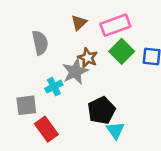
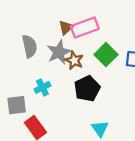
pink rectangle: (115, 25) -> (85, 27), moved
gray star: (75, 72) -> (59, 52), moved
black pentagon: (102, 110) -> (87, 89), moved

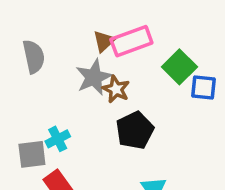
gray semicircle: (30, 46) -> (34, 57), moved
green square: (106, 55) -> (179, 67), moved
cyan cross: (42, 87) -> (58, 139), moved

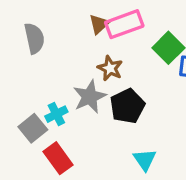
gray star: (94, 77) -> (90, 97), moved
gray square: (32, 154) -> (33, 128), turned -32

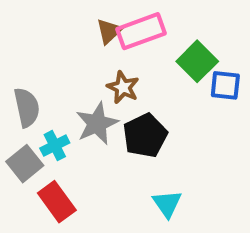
gray semicircle: (34, 38) -> (27, 107), moved

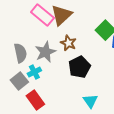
brown triangle: (109, 31) -> (61, 15), size x1.6
pink rectangle: (141, 31) -> (42, 15), moved, turned 60
gray star: (97, 123) -> (45, 52), moved

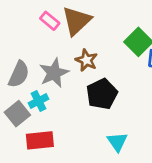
pink rectangle: (42, 15) -> (50, 21), size x0.6
gray semicircle: (20, 53) -> (19, 74), turned 36
red rectangle: (35, 100) -> (40, 140), turned -60

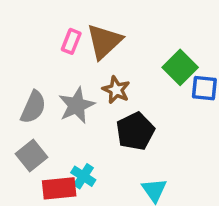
pink rectangle: (50, 21) -> (71, 41), turned 72
cyan cross: (39, 101) -> (83, 176), moved, turned -30

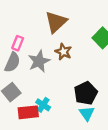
pink rectangle: (71, 41) -> (18, 43), moved
black pentagon: (135, 131) -> (86, 93), moved

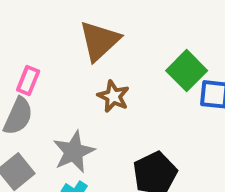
gray star: (39, 61) -> (74, 152), moved

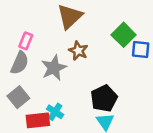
gray star: (74, 152) -> (54, 68), moved

